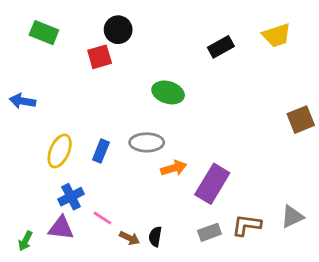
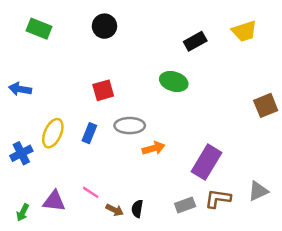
red square: (100, 57) -> (103, 90), moved
green ellipse: (168, 92) -> (174, 81), moved
purple rectangle: (212, 184) -> (206, 162), moved
blue cross: (71, 197) -> (21, 153), moved

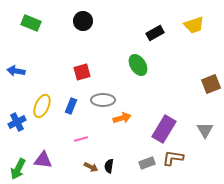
green ellipse: (174, 81) -> (138, 65), turned 40
gray triangle: (258, 191) -> (205, 130), moved, turned -36
pink line: (91, 192) -> (81, 139), moved, turned -48
green arrow: (23, 212) -> (18, 169), size x1.5

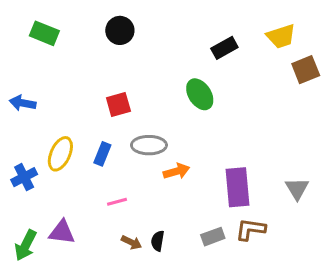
brown square: (211, 84) -> (306, 70), moved
purple rectangle: (164, 129) -> (237, 187), turned -36

